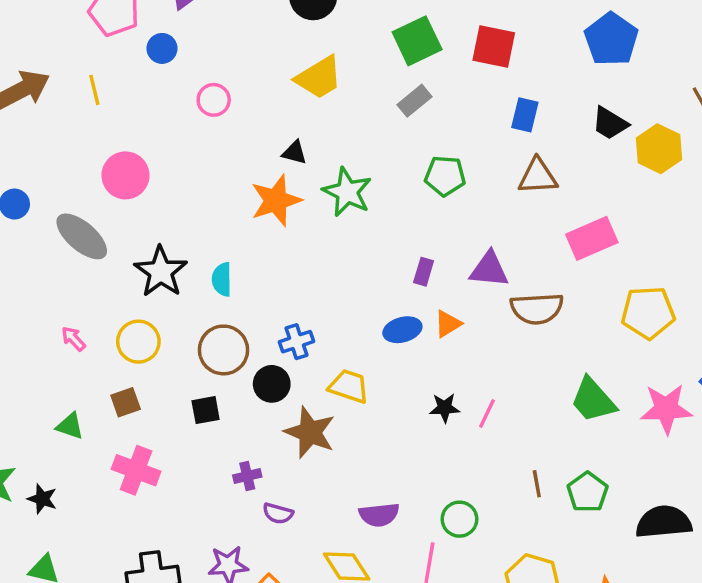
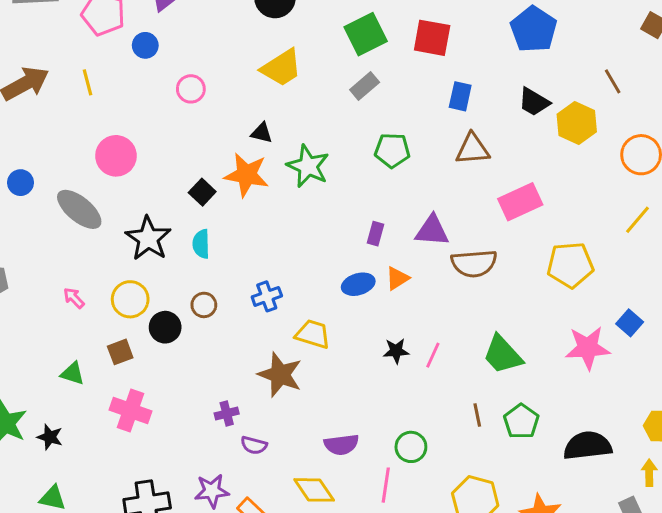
orange star: (276, 200) -> (247, 175), turned 30
brown circle: (223, 350) -> (204, 305), size x0.6
black circle: (272, 384) -> (165, 327), moved
green trapezoid: (593, 400) -> (503, 355), moved
black square: (206, 410) -> (202, 192), moved, turned -35

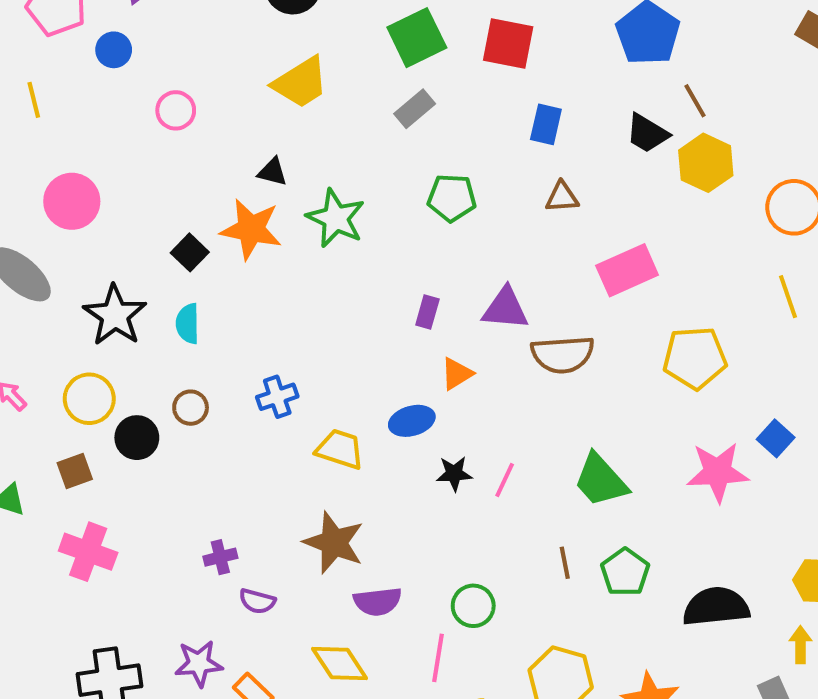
brown line: (613, 81) -> (695, 101), moved
brown triangle: (472, 149) -> (562, 197), size x0.7
yellow line: (638, 220) -> (788, 297), turned -60
blue ellipse: (358, 284) -> (412, 421), moved
brown star: (280, 375) -> (334, 543), moved

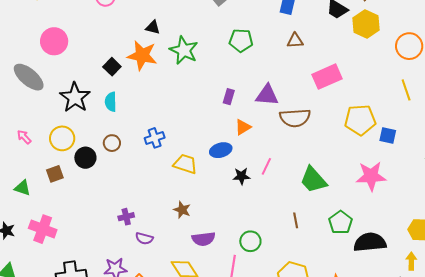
blue square: (776, 438) -> (388, 135), moved, turned -30
pink line: (505, 480) -> (266, 166), moved
brown star: (334, 543) -> (182, 210), size x0.6
pink cross: (88, 552) -> (43, 229), moved
green pentagon: (625, 572) -> (341, 222), moved

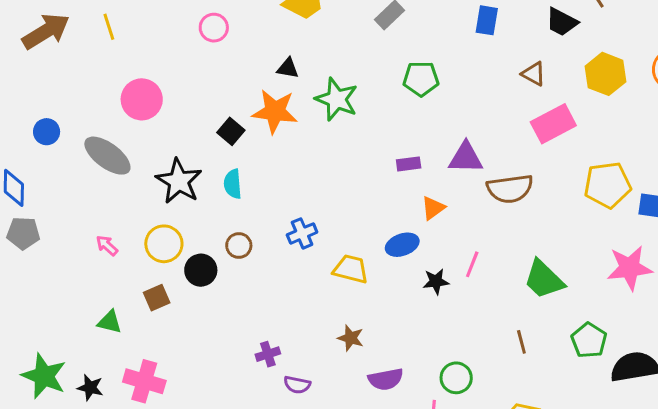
yellow hexagon: (366, 24) -> (605, 74), moved
brown triangle: (295, 41) -> (534, 74), moved, turned 36
purple rectangle: (229, 97) -> (409, 164), turned 70

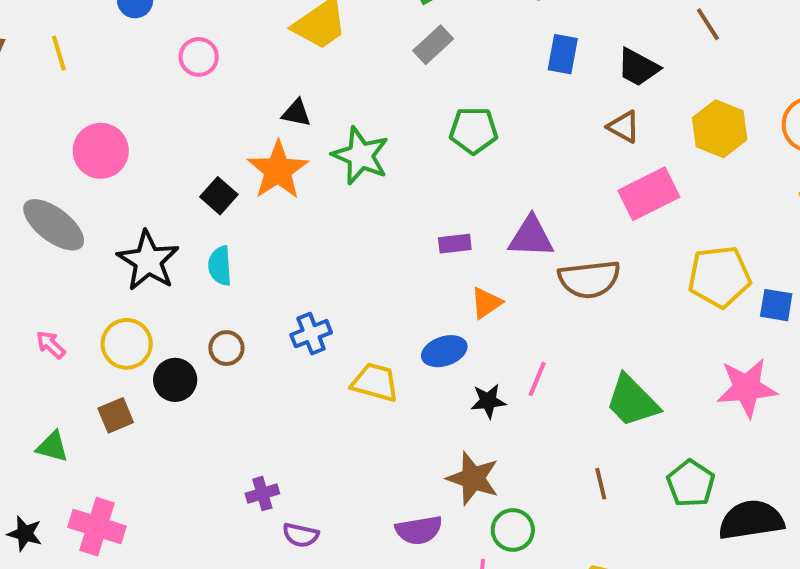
black trapezoid: (562, 22) -> (638, 67), moved
orange star: (275, 111) -> (278, 170), turned 30
brown star: (351, 338) -> (473, 478), moved, size x1.5

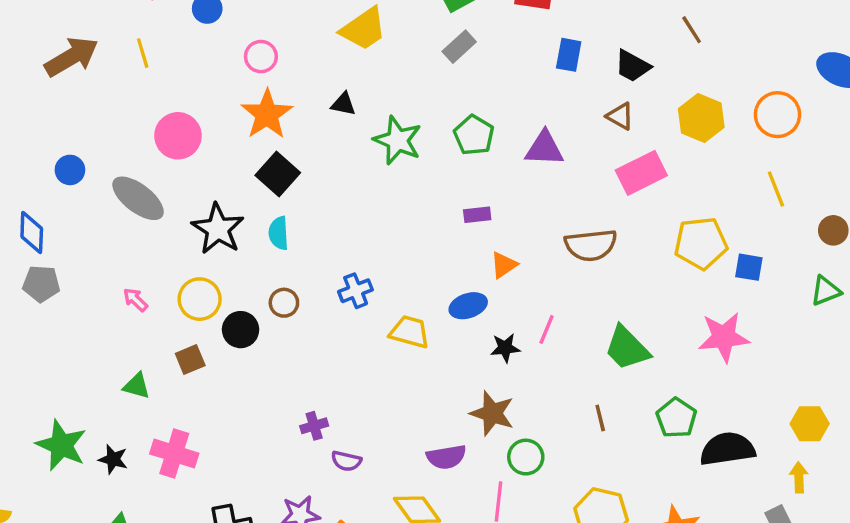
green pentagon: (474, 130) -> (474, 135), moved, turned 30
orange star: (278, 170) -> (267, 114), moved
black square: (219, 196) -> (278, 174), size x1.4
purple triangle: (531, 237) -> (544, 148), moved

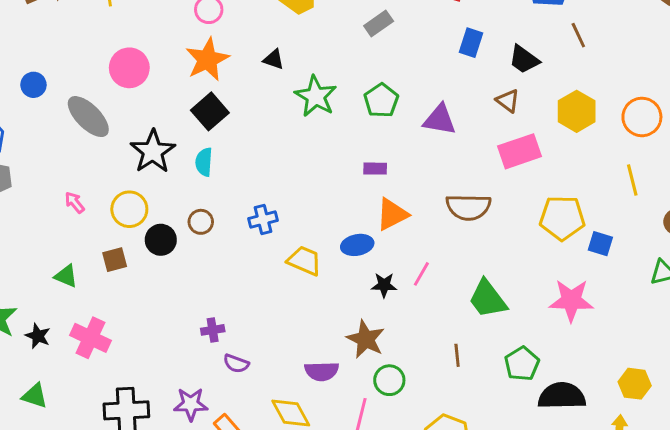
orange triangle: (504, 265) -> (392, 214), size x1.4

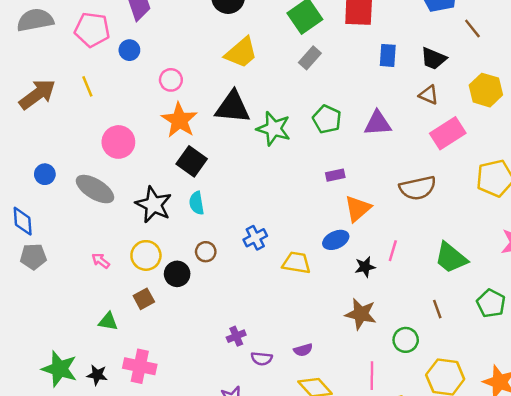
black triangle: (274, 59) -> (233, 107), size x2.0
purple semicircle: (322, 371) -> (303, 350), moved, size x0.7
green circle: (389, 380) -> (406, 340), moved

